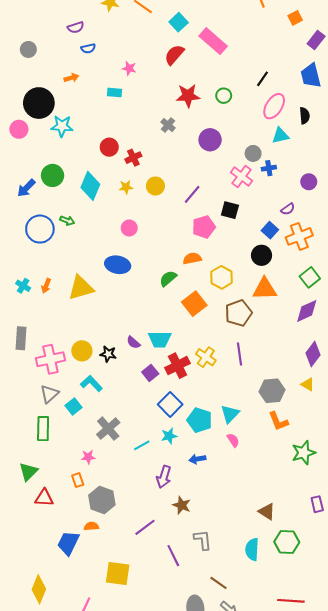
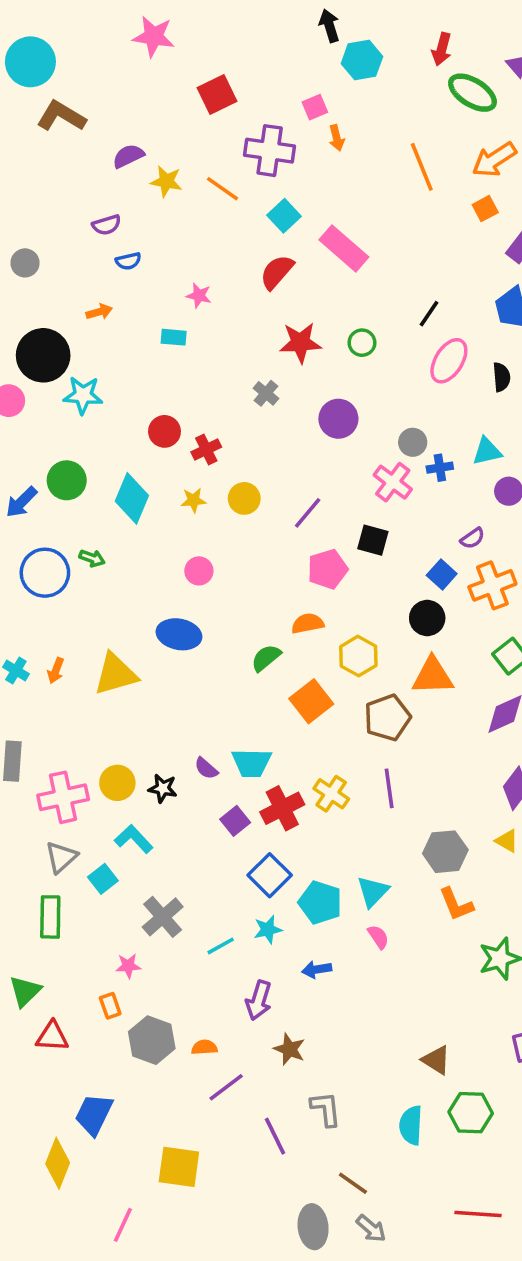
cyan triangle: (280, 136) -> (487, 451), moved
orange semicircle: (91, 526) -> (204, 1047), moved
yellow diamond: (39, 589) -> (58, 1163), moved

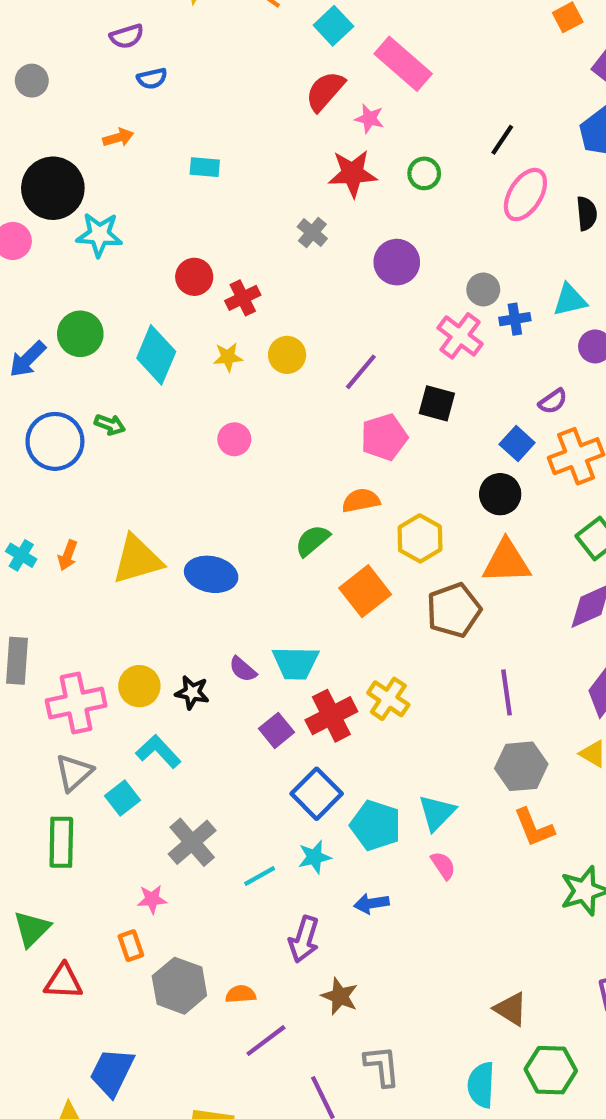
pink star: (199, 296) -> (369, 119), moved
blue ellipse: (179, 634) -> (211, 574), moved
purple line: (389, 788) -> (506, 692), moved

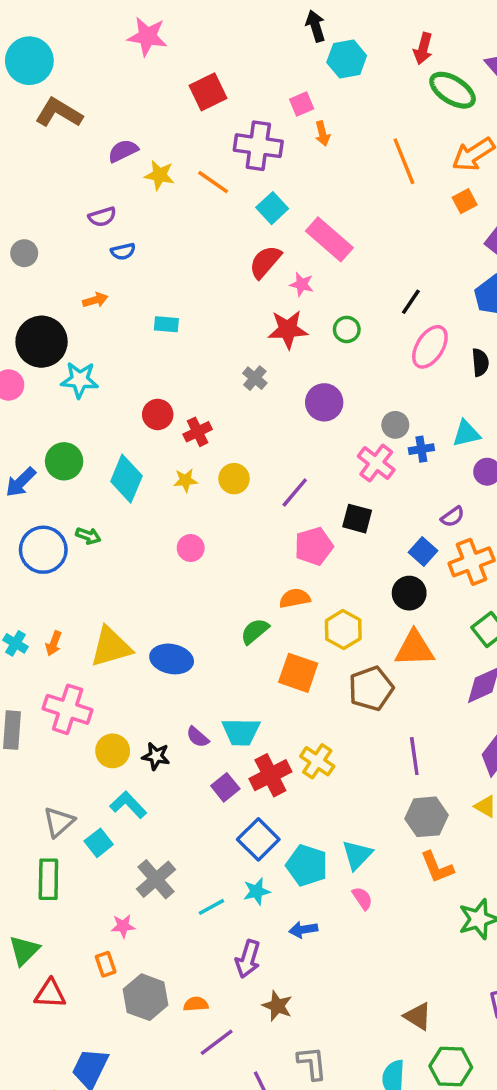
orange square: (365, 591) -> (298, 673), turned -33
pink cross: (76, 703) -> (68, 709), moved, turned 30

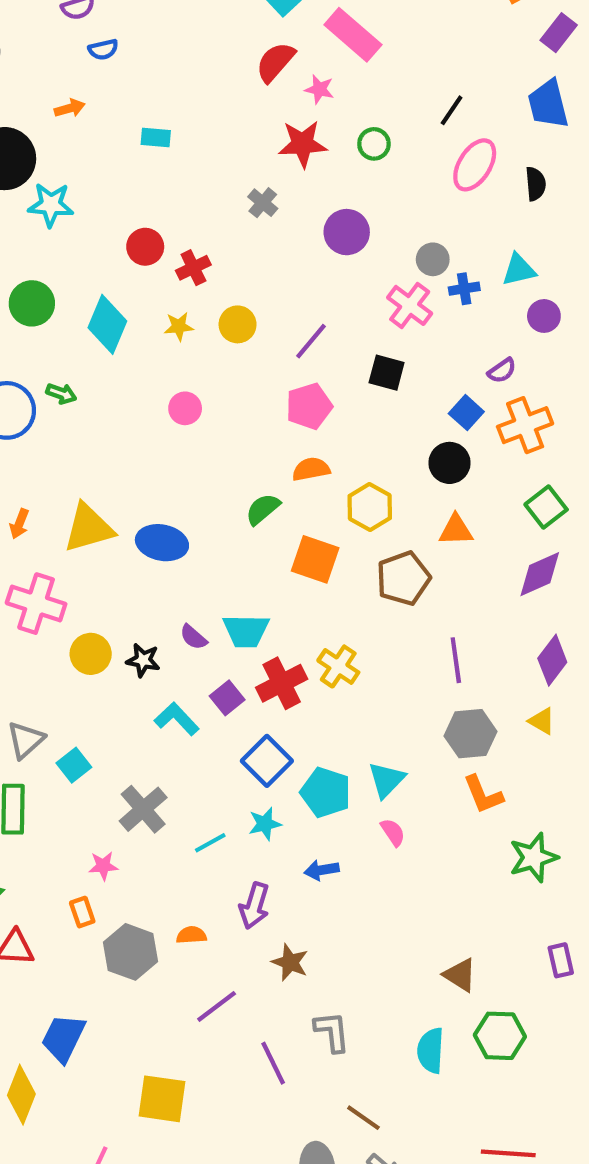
pink pentagon: (314, 546) -> (309, 406), moved
orange triangle: (414, 649) -> (456, 530), size x0.7
cyan L-shape: (128, 805) -> (177, 719), moved
orange semicircle: (196, 1004) -> (191, 935), moved

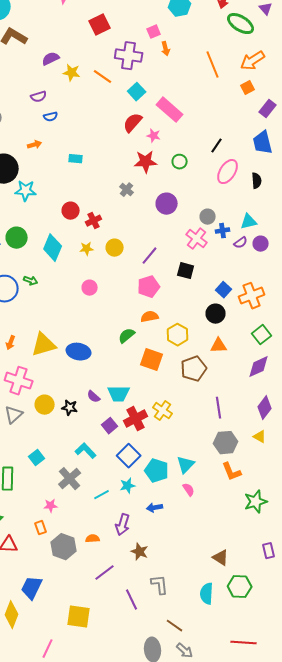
purple semicircle: (502, 371) -> (241, 243), moved
cyan L-shape: (177, 719) -> (86, 451), moved
gray triangle: (26, 740) -> (14, 415), moved

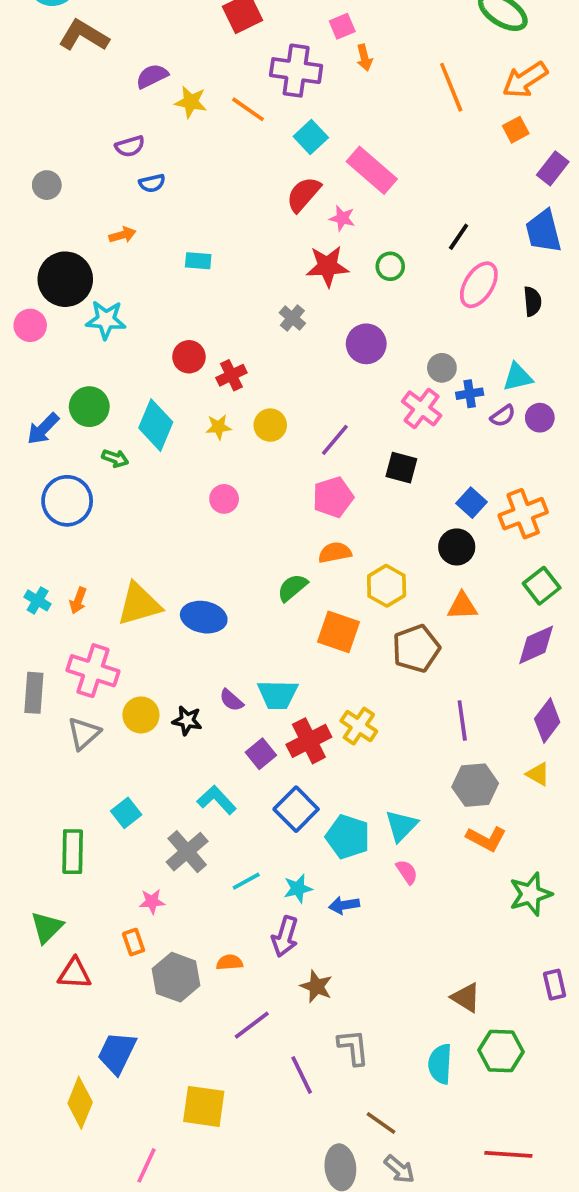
green arrow: (31, 281) -> (115, 458), moved
orange L-shape: (232, 472) -> (486, 839), turned -40
cyan star: (128, 486) -> (298, 889), moved

